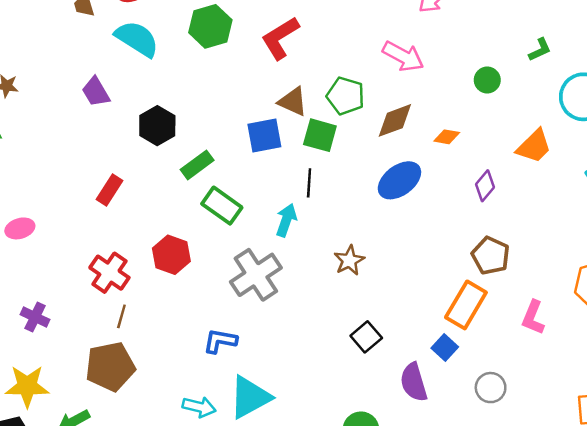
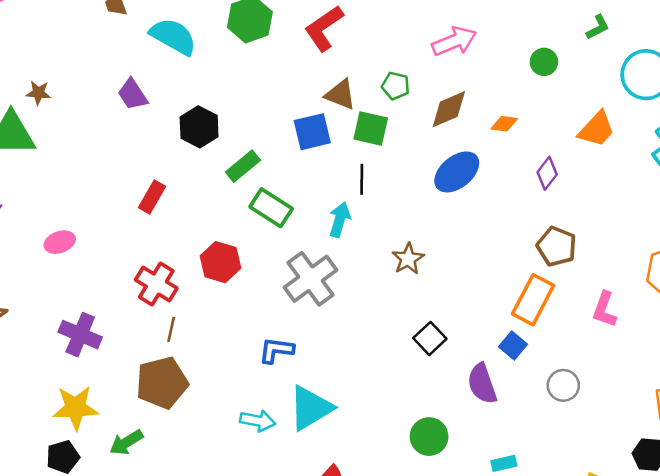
pink arrow: (403, 56) -> (454, 41), turned -48
green pentagon: (346, 96) -> (396, 86), size x0.7
purple cross: (35, 317) -> (80, 335), size x1.4

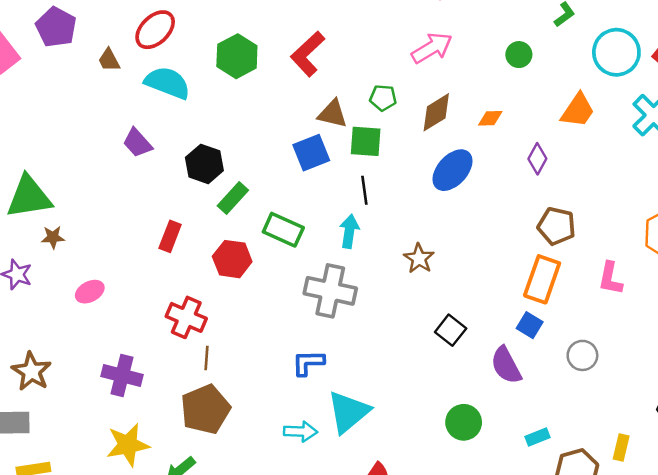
brown star: (38, 93) -> (53, 237), moved
green rectangle: (243, 166) -> (233, 198), moved
red hexagon: (220, 262) -> (232, 259), moved
gray cross: (310, 279) -> (330, 291), turned -33

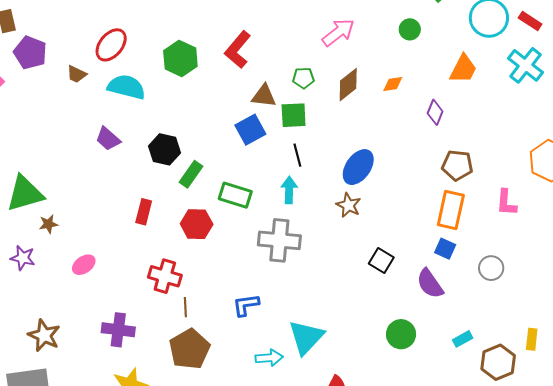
brown trapezoid: (109, 60) -> (77, 74), turned -30
blue ellipse: (453, 170) -> (358, 167), moved
blue L-shape: (308, 363) -> (246, 305), moved

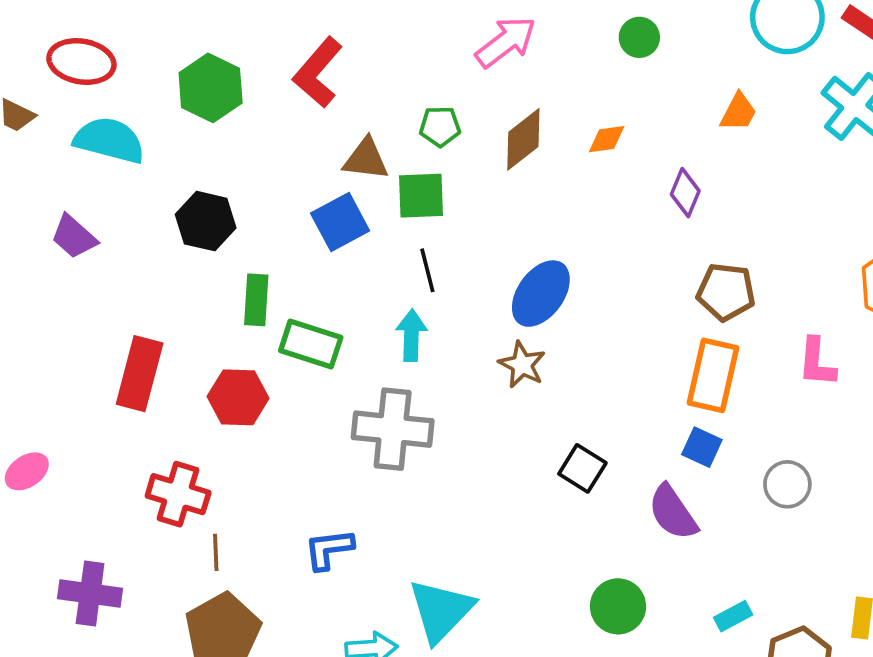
red ellipse: (111, 45) -> (81, 61), turned 60
orange trapezoid: (463, 69) -> (738, 112), size x0.7
black hexagon: (164, 149) -> (206, 221), moved
green rectangle: (191, 174) -> (256, 300), moved, turned -32
red rectangle: (144, 212) -> (140, 374), size x1.5

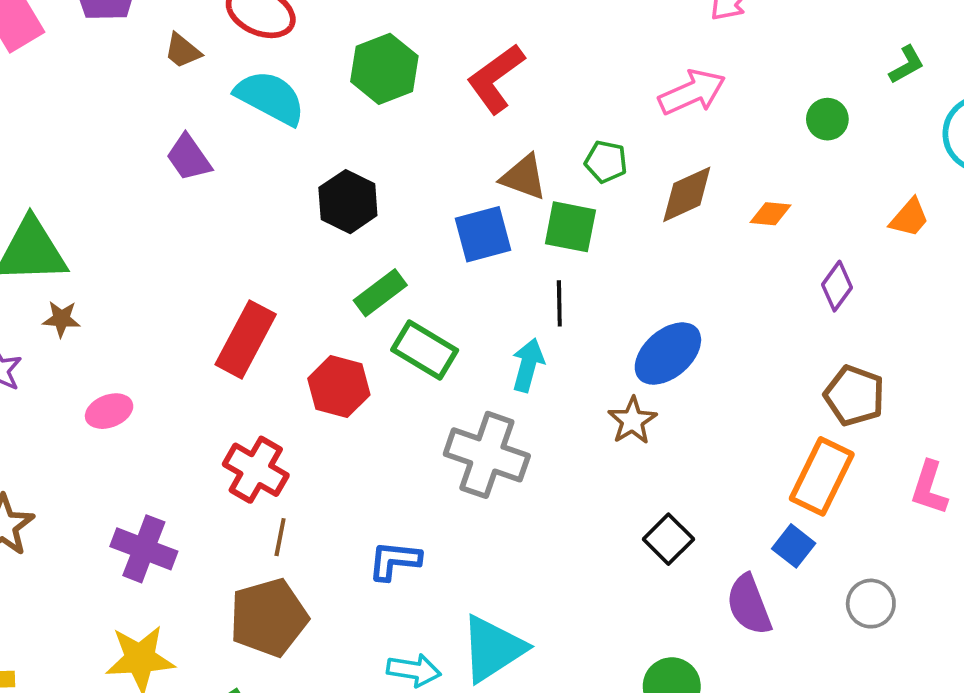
purple trapezoid: (74, 237) -> (189, 158), moved
green rectangle: (256, 300) -> (380, 293), turned 36

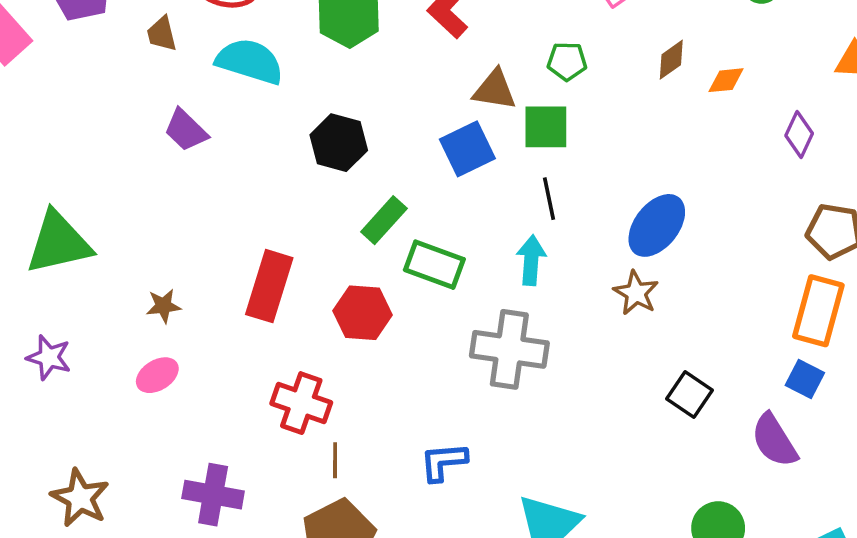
brown trapezoid: (183, 51) -> (162, 34), turned 48
brown diamond: (687, 194) -> (671, 60), moved, size x0.7
brown star: (61, 319) -> (163, 306), moved

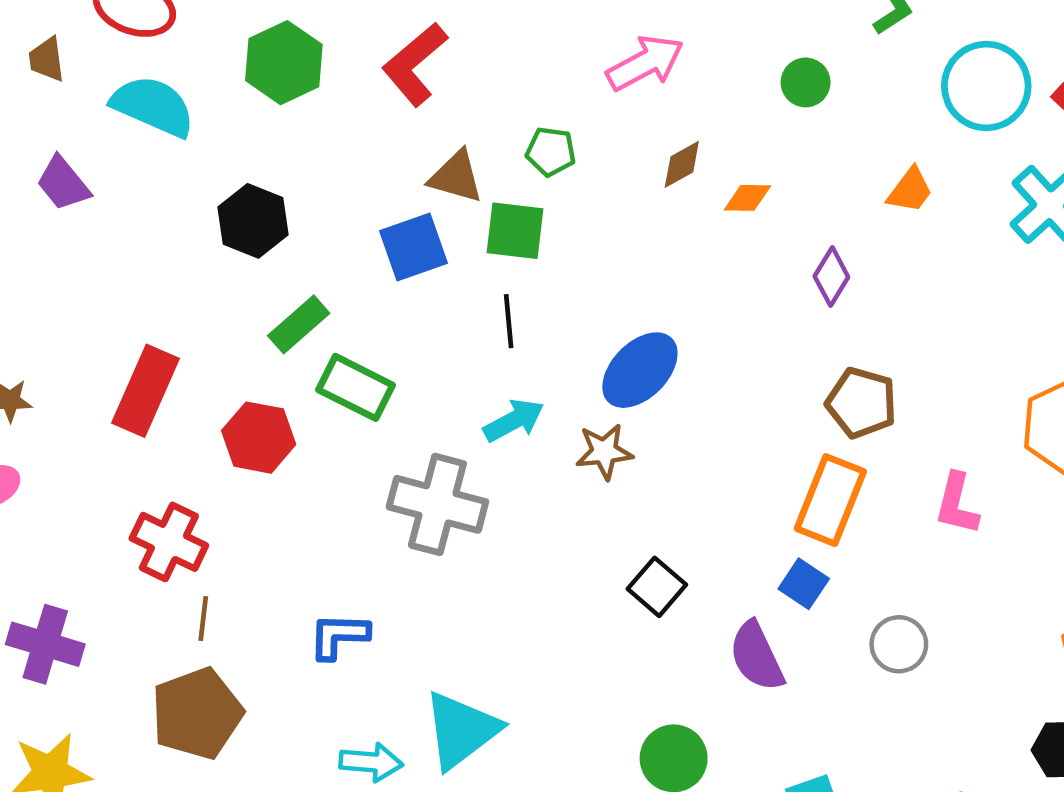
cyan arrow: (531, 260) -> (514, 420), moved, turned 51
brown star: (636, 293) -> (604, 452), turned 30

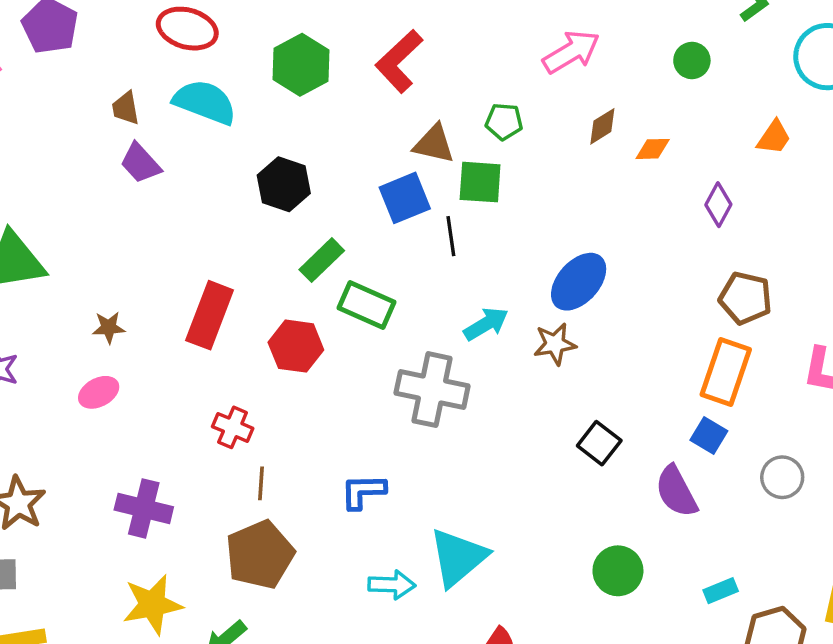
brown trapezoid: (47, 59) -> (126, 108), moved
black line: (509, 321) -> (451, 236), moved
red cross: (169, 542) -> (233, 427), size x0.7

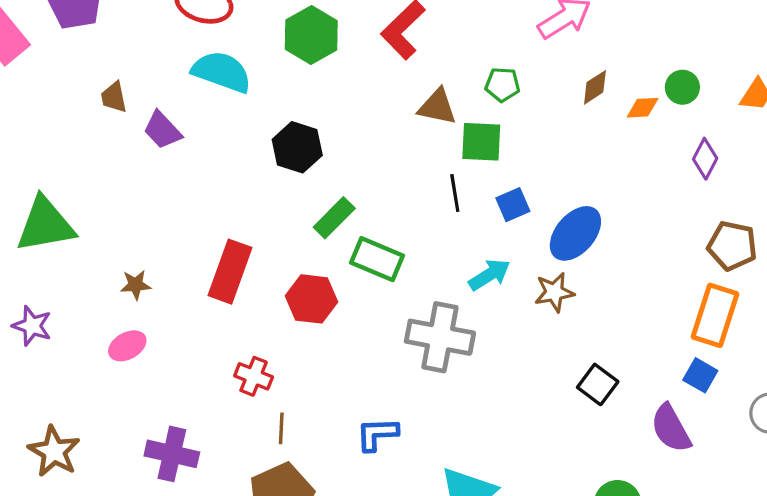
green circle: (692, 61) -> (682, 87), moved
brown trapezoid: (126, 108) -> (114, 97), moved
blue square: (405, 198) -> (513, 205), moved, size x0.7

